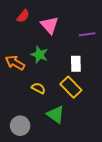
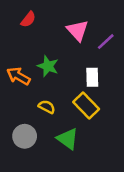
pink triangle: (50, 25) -> (77, 30), moved
purple line: (87, 34) -> (106, 42), turned -35
gray circle: (20, 126) -> (25, 136), moved

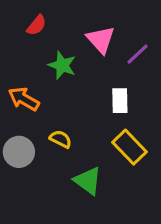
green star: (48, 66) -> (62, 65), moved
yellow rectangle: (86, 106) -> (130, 147), moved
gray circle: (25, 136) -> (19, 152), moved

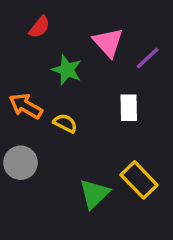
yellow semicircle: (61, 139) -> (65, 123), moved
yellow rectangle: (130, 147) -> (139, 180), moved
green triangle: (88, 181) -> (94, 194), turned 40

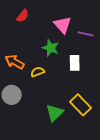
purple line: (148, 58) -> (86, 34), turned 56
green star: (67, 70) -> (51, 48), moved
yellow semicircle: (65, 123) -> (38, 72), turned -48

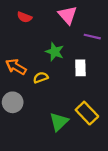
red semicircle: (23, 16) -> (24, 17), turned 72
pink triangle: (63, 25) -> (68, 15), moved

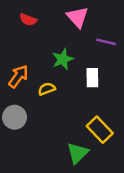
green star: (55, 52) -> (63, 59), turned 30
orange arrow: (16, 67) -> (18, 76), turned 96
green triangle: (59, 122) -> (78, 153), moved

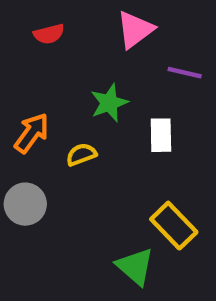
pink triangle: (78, 17) -> (135, 30), turned 35
red semicircle: (28, 20) -> (49, 34), turned -35
green triangle: (78, 153) -> (135, 266), turned -35

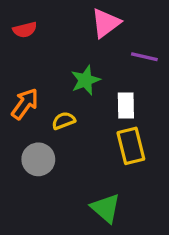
red semicircle: (49, 34) -> (25, 30), moved
gray circle: (25, 204) -> (38, 159), moved
yellow rectangle: (174, 226) -> (131, 146), moved, turned 30

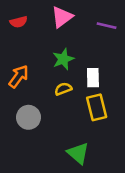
pink triangle: (106, 23) -> (62, 17), moved
purple line: (144, 57) -> (107, 26), moved
yellow semicircle: (64, 121) -> (63, 89), moved

